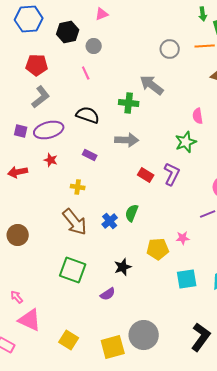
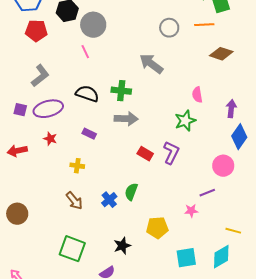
gray circle: (94, 46) -> (93, 25), size x1.6
red pentagon: (37, 65) -> (36, 31), moved
green cross: (129, 103) -> (121, 91), moved
brown arrow: (75, 222) -> (74, 201), size x0.7
pink star: (183, 238) -> (191, 211), moved

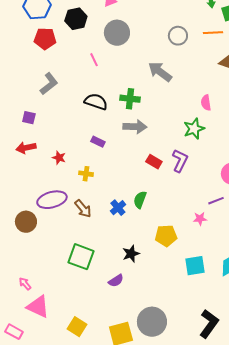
gray circle: (93, 25) -> (117, 33), moved
purple ellipse: (48, 109) -> (52, 200), moved
red star: (50, 139) -> (59, 158), moved
red arrow: (17, 151) -> (26, 148), moved

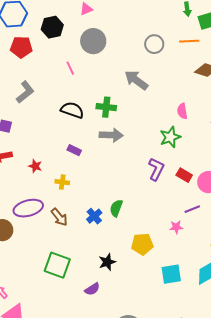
red rectangle: (154, 162) -> (184, 175), moved

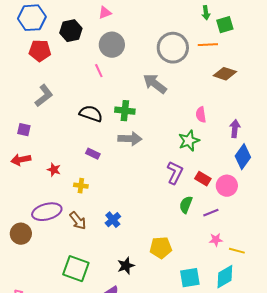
gray circle: (154, 44) -> (173, 48), size x1.6
pink line: (70, 68) -> (99, 71), moved
green semicircle: (116, 208) -> (186, 205), moved
pink star: (176, 227) -> (216, 240), moved

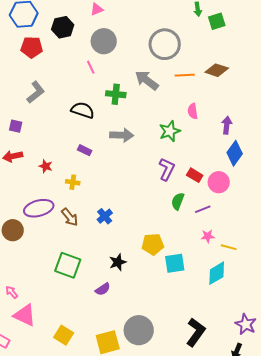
orange line: (208, 45) -> (185, 75), moved
green cross: (125, 111) -> (116, 94), moved
green star: (189, 141) -> (170, 131), moved
cyan square: (190, 278) -> (175, 263), moved

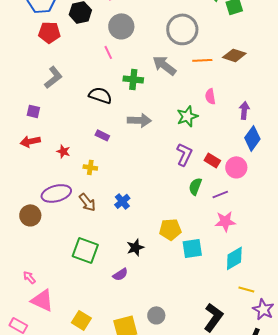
pink star: (208, 236) -> (225, 221), size x1.5
yellow line: (229, 247) -> (246, 289), moved
gray circle: (139, 330) -> (156, 315), size x0.6

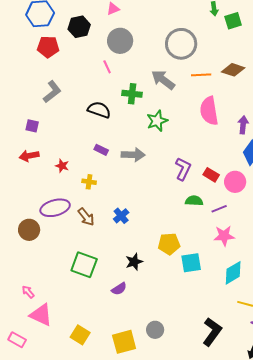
pink semicircle: (210, 96) -> (209, 111), size x1.8
green star: (187, 116) -> (157, 121), moved
gray arrow: (139, 120) -> (133, 155), moved
green semicircle: (195, 186) -> (194, 201), turned 72

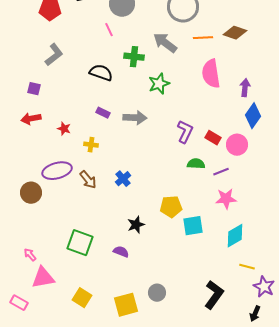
green square: (84, 265) -> (80, 243), moved
purple semicircle: (119, 289) -> (121, 252), turned -126
pink triangle: (41, 315) -> (43, 278), turned -35

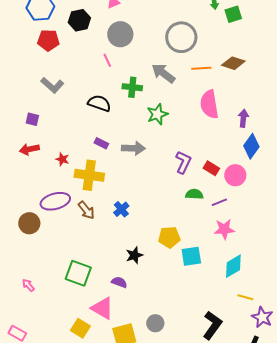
gray L-shape: (54, 55) -> (52, 85), turned 80
yellow cross: (91, 145) -> (89, 175), size x2.0
pink triangle: (43, 278) -> (102, 308), moved, turned 40

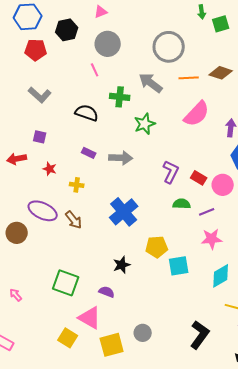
pink semicircle: (209, 104) -> (197, 114), turned -128
purple square: (32, 119) -> (40, 137), moved
yellow cross: (89, 175) -> (77, 185), size x0.5
purple ellipse: (55, 201) -> (43, 211), turned 40
blue cross: (121, 209) -> (124, 212), moved, size x1.8

